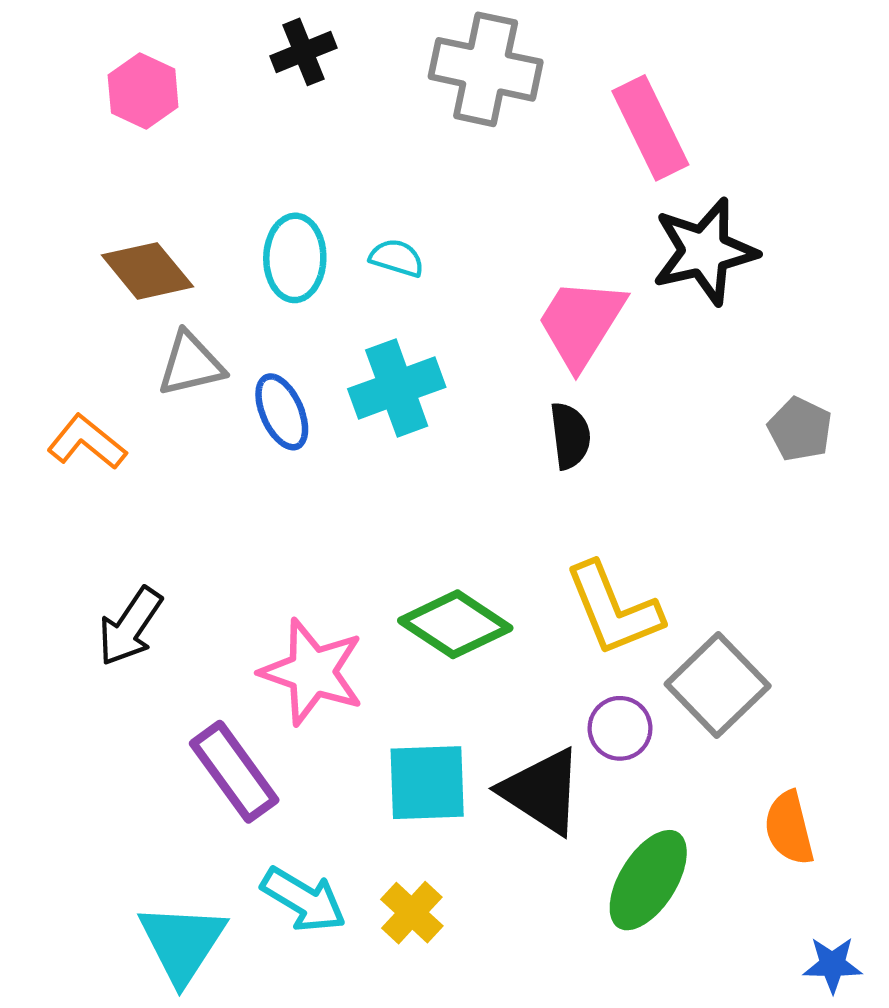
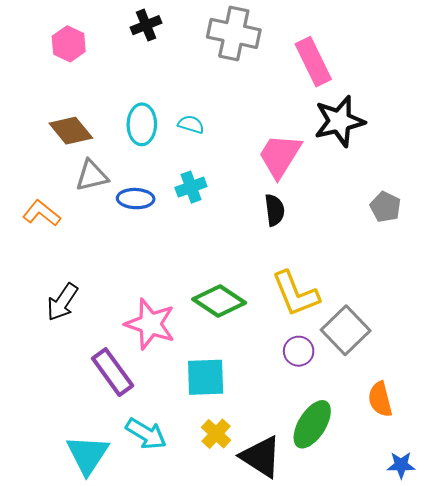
cyan cross: (397, 388) -> (191, 187), size x0.7
blue ellipse: (282, 412) -> (136, 199), turned -64
black triangle: (542, 791) -> (261, 457), moved
yellow cross: (412, 913) -> (216, 434), moved

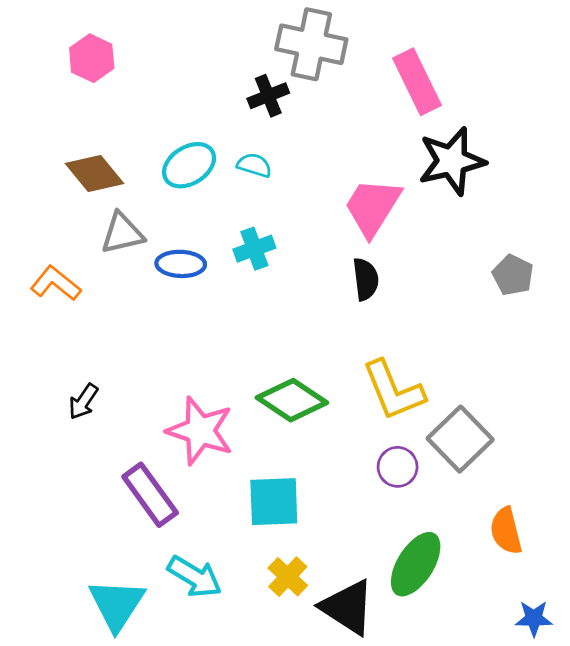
black cross: (146, 25) -> (268, 96), moved
cyan ellipse: (142, 124) -> (189, 165), turned 57
black arrow: (62, 302) -> (83, 402), size x0.7

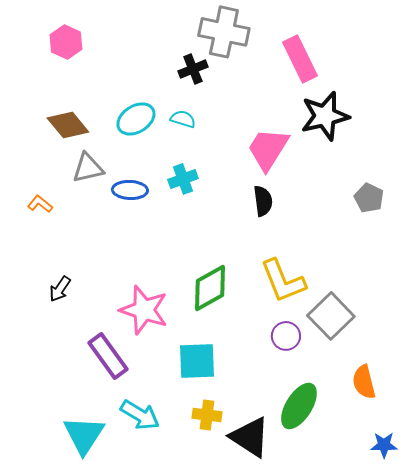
orange L-shape: (56, 283) -> (40, 204), size x0.7
green diamond: (292, 400) -> (210, 288), turned -63
yellow cross: (288, 577) -> (207, 415), turned -36

